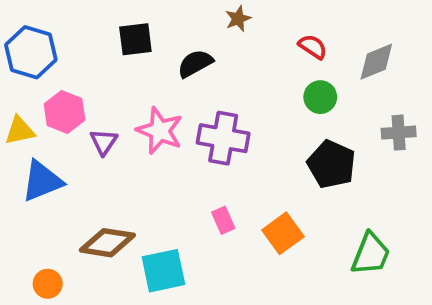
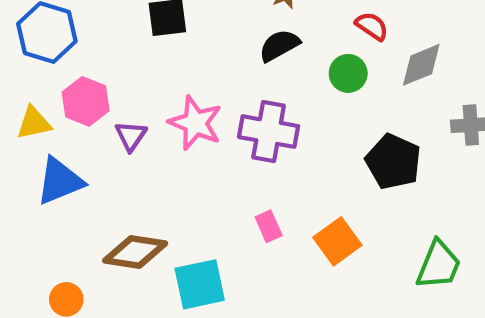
gray diamond: (376, 62) -> (421, 65), moved
black semicircle: (195, 63) -> (279, 45), moved
green circle: (320, 97) -> (348, 73), moved

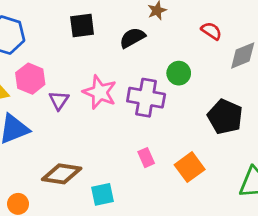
black semicircle: (279, 45) -> (132, 38), moved
green circle: (348, 73) -> (179, 73), moved
cyan square: (200, 284) -> (102, 194), size x0.7

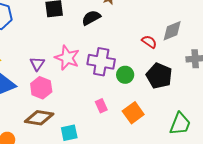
red semicircle: (211, 31) -> (149, 42), moved
green circle: (179, 73) -> (125, 75), moved
pink hexagon: (30, 79) -> (41, 88), moved

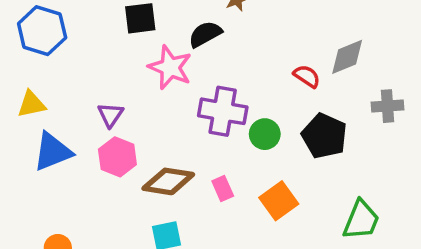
pink star: (67, 58) -> (170, 67), moved
brown diamond: (39, 118) -> (168, 181), moved

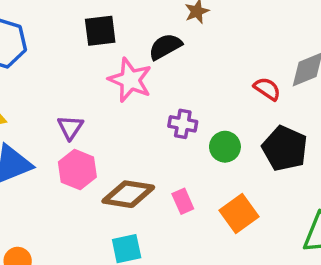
purple cross: (223, 111) -> (183, 124), size x0.6

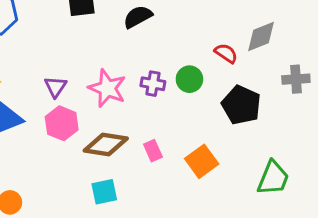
pink star: (130, 80) -> (107, 88), moved
green circle: (225, 147) -> (189, 79), moved

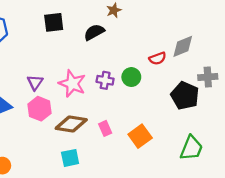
red semicircle: (226, 53) -> (158, 58), turned 126
black pentagon: (241, 105) -> (185, 96), moved

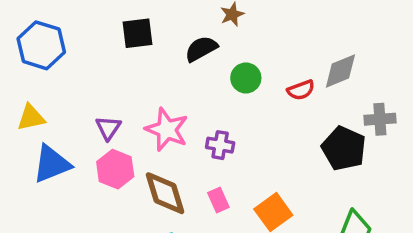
green circle: (131, 77) -> (246, 78), moved
purple cross: (105, 80) -> (220, 145), moved
brown diamond: (71, 124) -> (165, 193), turned 64

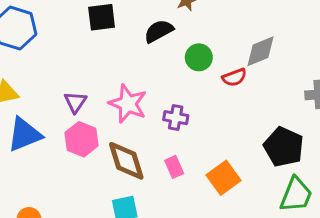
gray diamond: (340, 71) -> (261, 51), moved
red semicircle: (301, 90) -> (234, 77), moved
black pentagon: (344, 148) -> (284, 147), moved

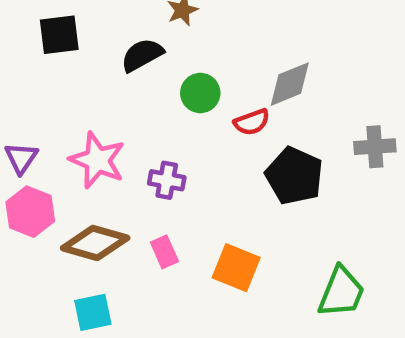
black pentagon: (284, 147) -> (294, 176), moved
brown diamond: (126, 161) -> (95, 243), turned -57
orange square: (224, 178) -> (236, 268), turned -32

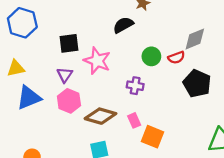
black square: (59, 35) -> (69, 43), moved
green circle: (200, 93) -> (151, 56), moved
pink star: (97, 160) -> (97, 61), moved
orange square: (236, 268) -> (153, 137), moved

